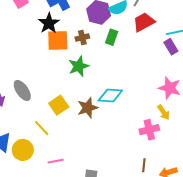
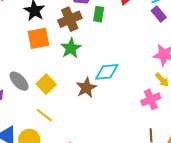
brown cross: (82, 38) -> (70, 19), size x1.6
orange square: (58, 40) -> (38, 38), moved
yellow square: (59, 105) -> (46, 84), moved

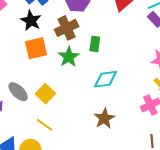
green rectangle: (99, 14) -> (95, 44), moved
brown star: (86, 88) -> (104, 118), moved

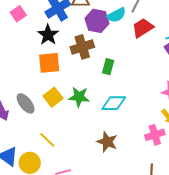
green star: (69, 57) -> (79, 97), moved, turned 30
yellow square: (45, 94) -> (53, 97), moved
brown star: (104, 118) -> (107, 142), turned -30

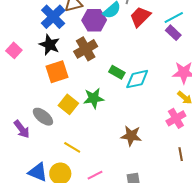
pink square: (18, 14) -> (14, 50), moved
green rectangle: (108, 67) -> (117, 72), moved, turned -63
cyan diamond: (114, 103) -> (137, 79), moved

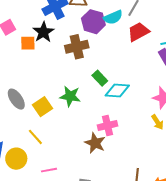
orange square: (57, 72) -> (28, 43), moved, size x0.7
yellow square: (68, 104) -> (42, 107), moved
pink cross: (176, 118) -> (108, 126), moved

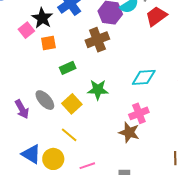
black star: (43, 32) -> (42, 18), moved
green rectangle: (100, 78) -> (68, 68), moved, turned -63

